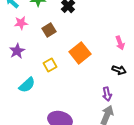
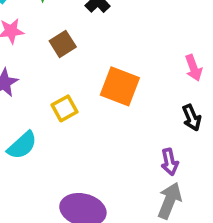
orange square: (80, 53) -> (120, 86), turned -30
black arrow: (119, 70) -> (192, 118), turned 48

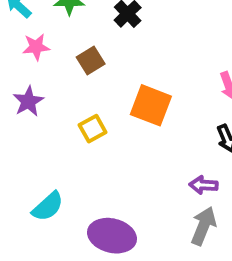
cyan semicircle: (22, 145) -> (48, 206), moved
purple arrow: (170, 162) -> (203, 185), turned 105

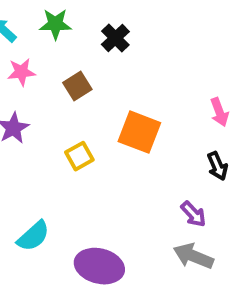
purple arrow: (203, 185) -> (193, 214), turned -136
gray arrow: (203, 226) -> (193, 256), turned -90

